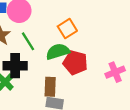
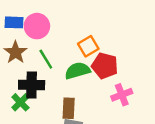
red pentagon: (75, 63) -> (105, 66), moved
pink cross: (115, 72) -> (122, 95), moved

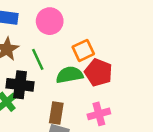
pink circle: (37, 26) -> (50, 21), moved
pink cross: (122, 95) -> (99, 114), moved

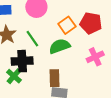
red pentagon: (98, 73) -> (91, 23), moved
pink cross: (99, 114) -> (95, 57), moved

